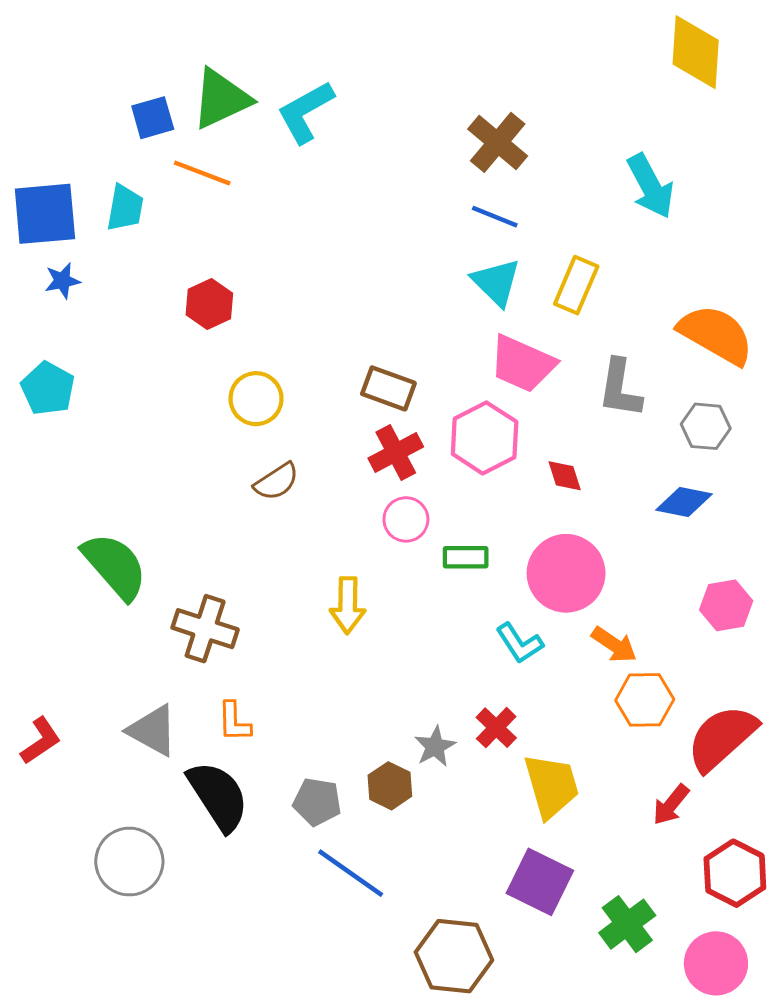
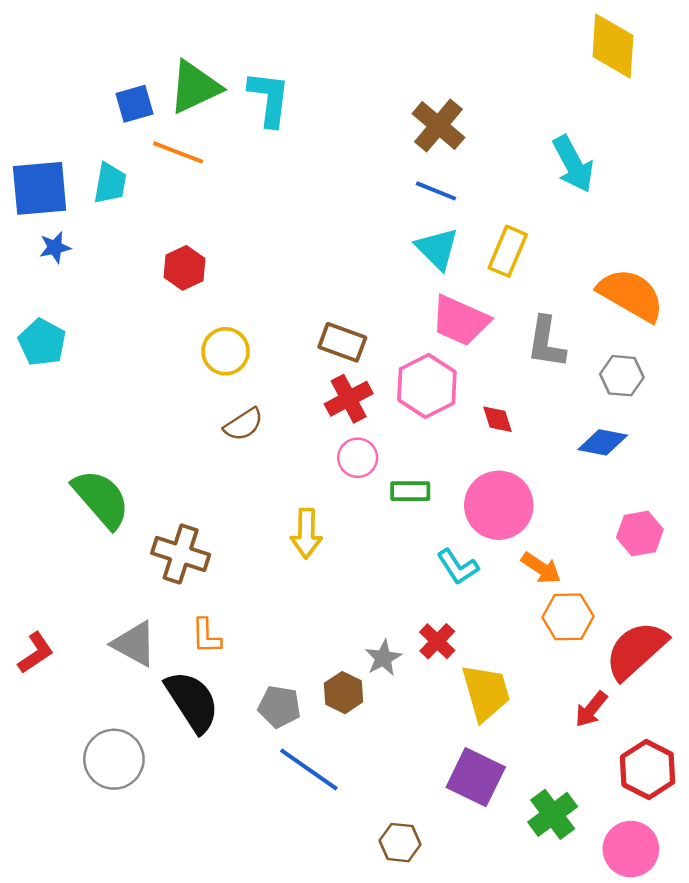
cyan L-shape: (305, 112) -> (269, 99), turned 126
brown hexagon: (454, 956) -> (400, 843), size x0.6

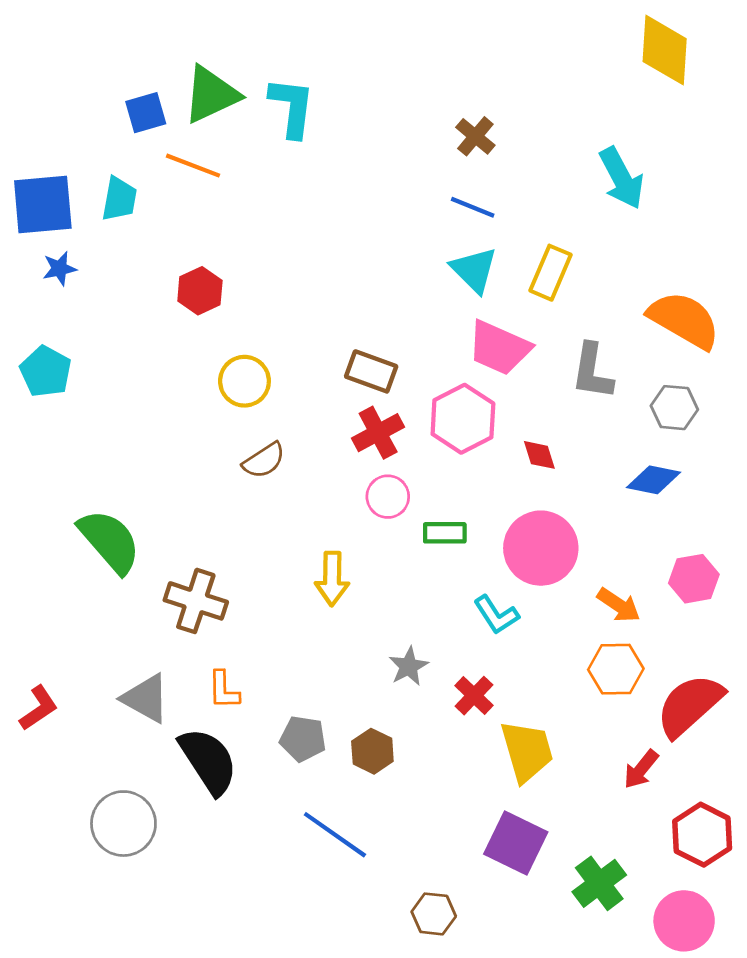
brown cross: (438, 126) -> (475, 136), size x0.7
orange arrow: (541, 568) -> (619, 605), moved
gray star: (383, 658) -> (409, 666), moved
gray pentagon: (279, 707) -> (303, 739), moved

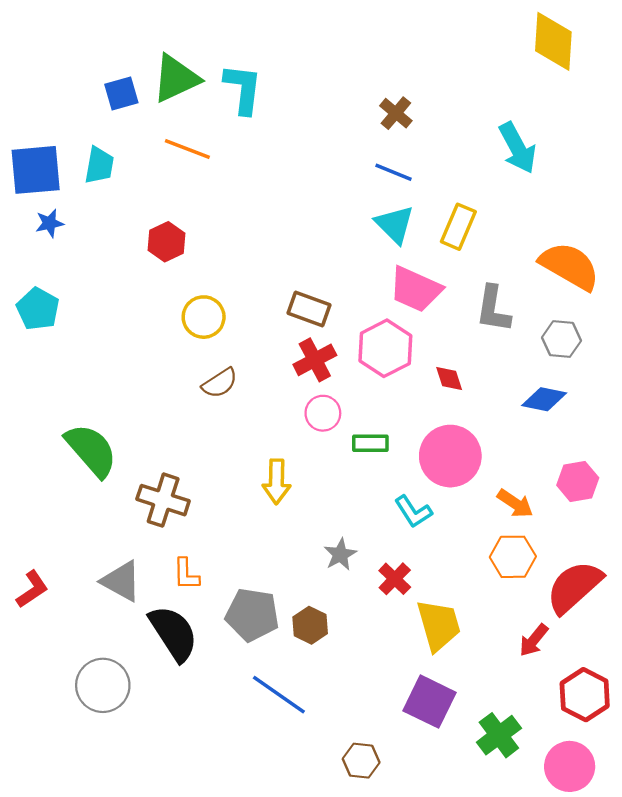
orange line: (193, 166) -> (187, 149), moved
gray pentagon: (303, 739) -> (252, 615), size x1.4

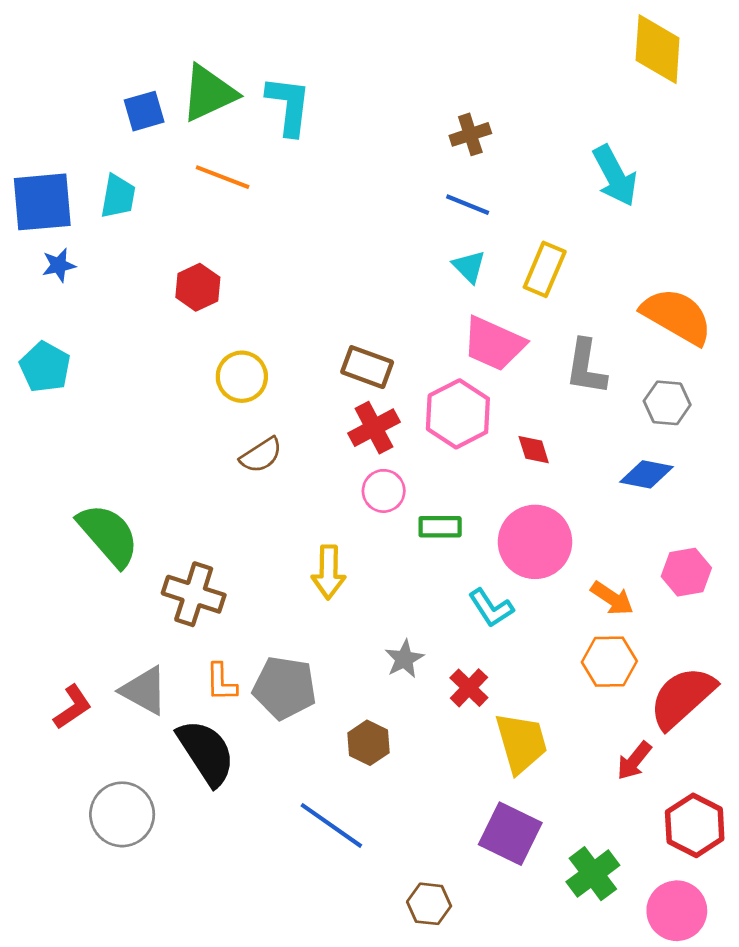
brown cross: (396, 113) -> (470, 134), turned 32
cyan triangle: (395, 224) -> (469, 267), size x0.7
red L-shape: (32, 589) -> (73, 707), moved
gray pentagon: (252, 615) -> (285, 688), moved

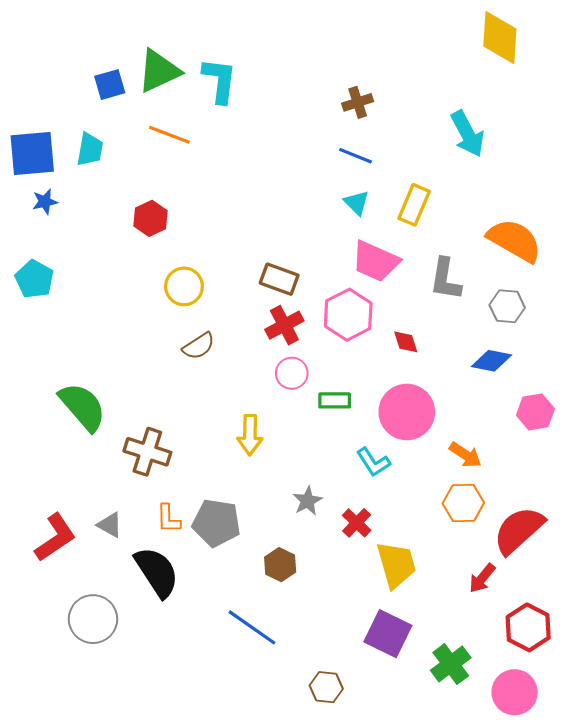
pink hexagon: (686, 572) -> (535, 412), moved
gray triangle: (144, 691) -> (110, 525), size x0.7
red L-shape: (73, 707) -> (55, 537), size x1.4

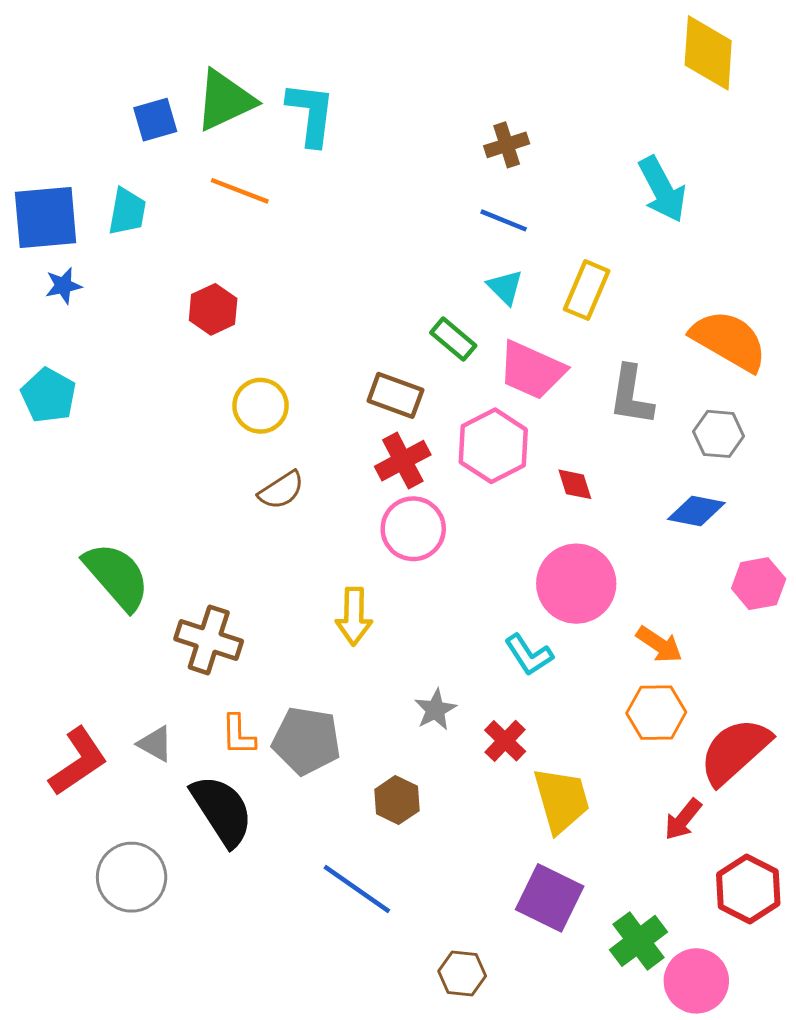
pink circle: (292, 373) -> (413, 529), size x1.4
green rectangle: (335, 400) -> (453, 339), moved, turned 40
pink circle: (515, 692) -> (696, 981), moved

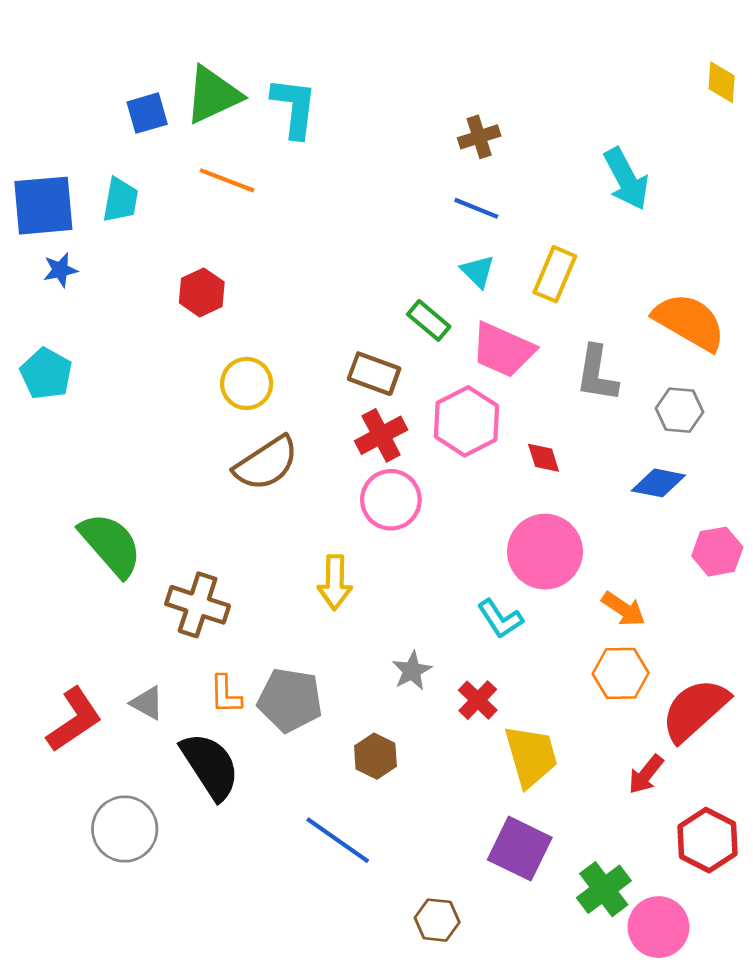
yellow diamond: (708, 53) -> (722, 82), moved, size x0.6
brown semicircle: (281, 490) -> (266, 463), size x1.5

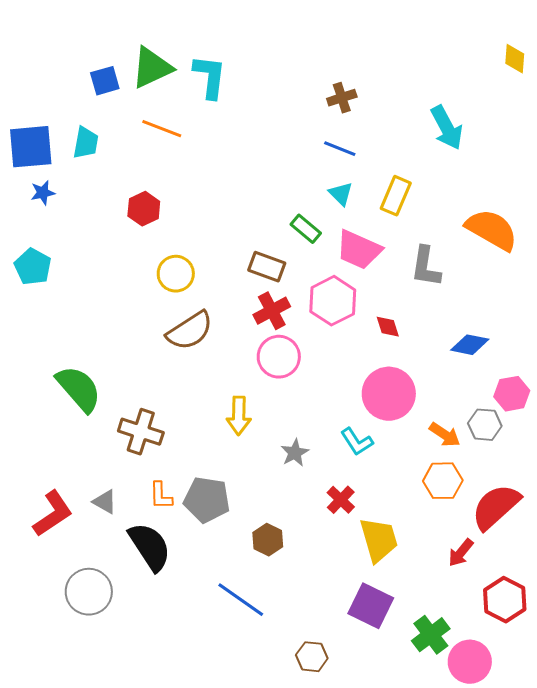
gray hexagon: (679, 410) -> (485, 425), moved
gray star: (412, 671) -> (295, 453), moved

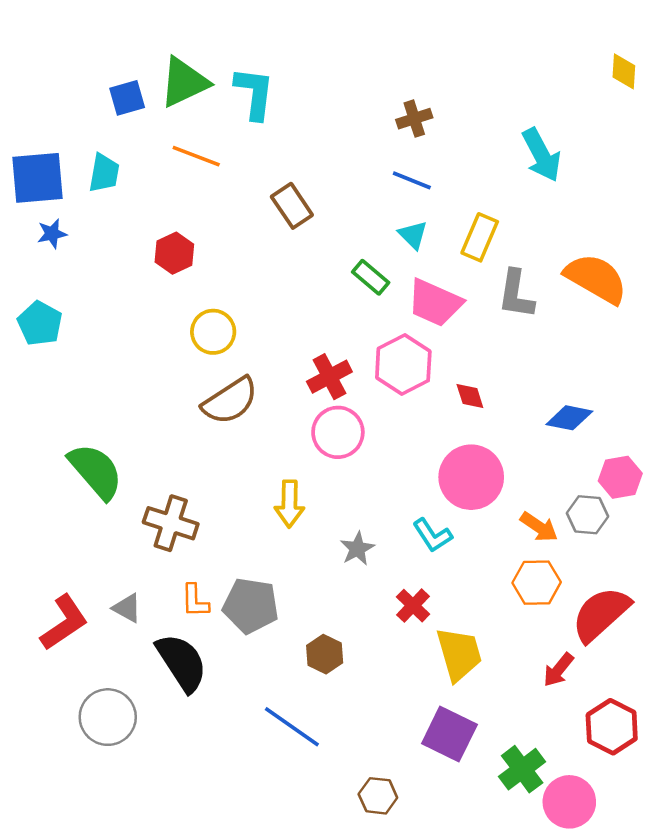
brown rectangle: (267, 267) -> (292, 206), moved, turned 36
gray L-shape: (426, 267) -> (516, 294), moved

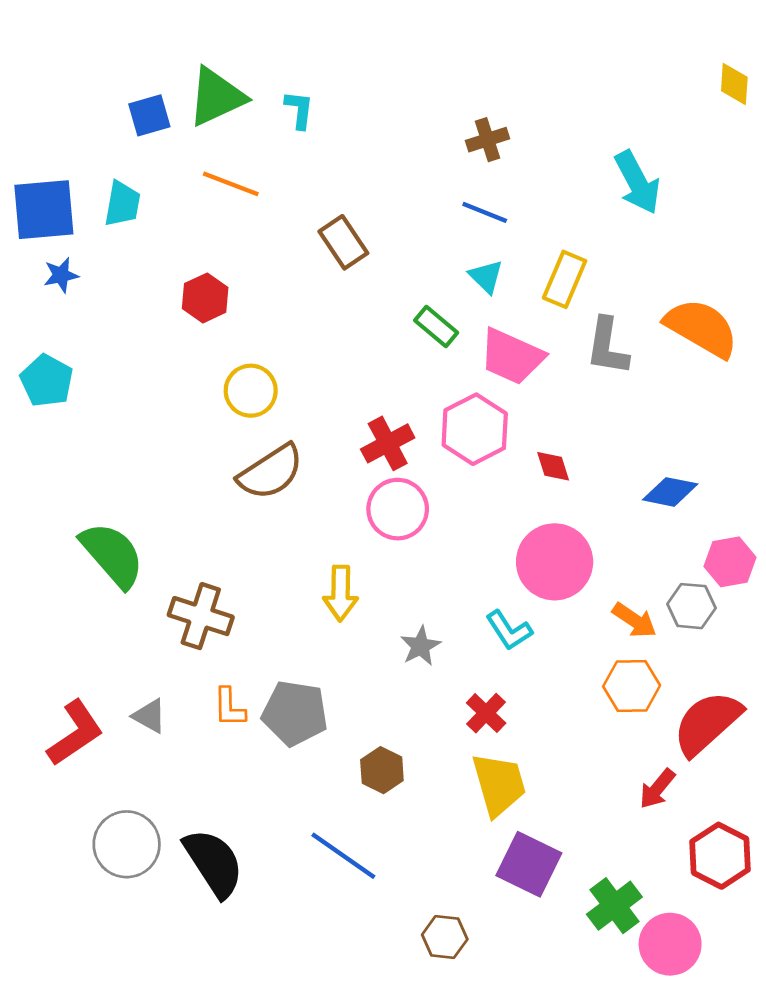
cyan L-shape: (254, 93) -> (299, 110), size x0.6
yellow trapezoid: (459, 654) -> (499, 784), moved
black semicircle: (182, 663) -> (214, 863), moved

